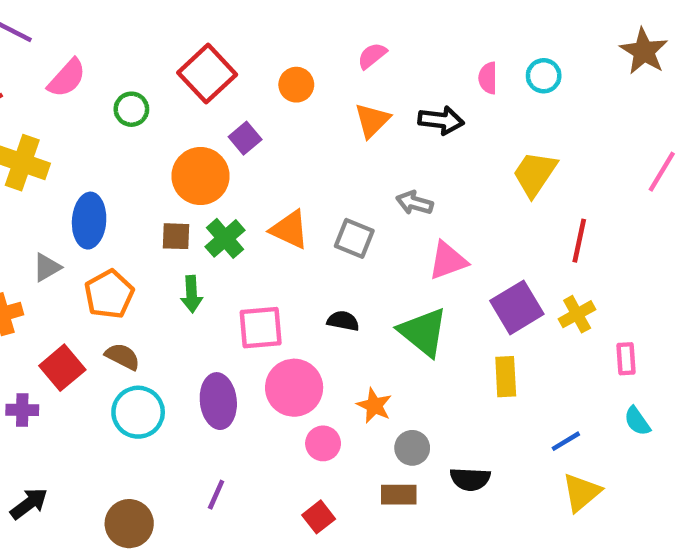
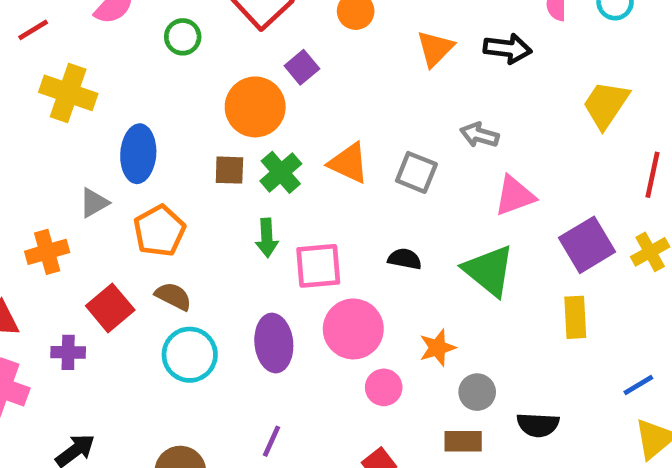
green arrow: (192, 294) -> (267, 238), moved
orange star: (374, 406) -> (437, 348), turned 30

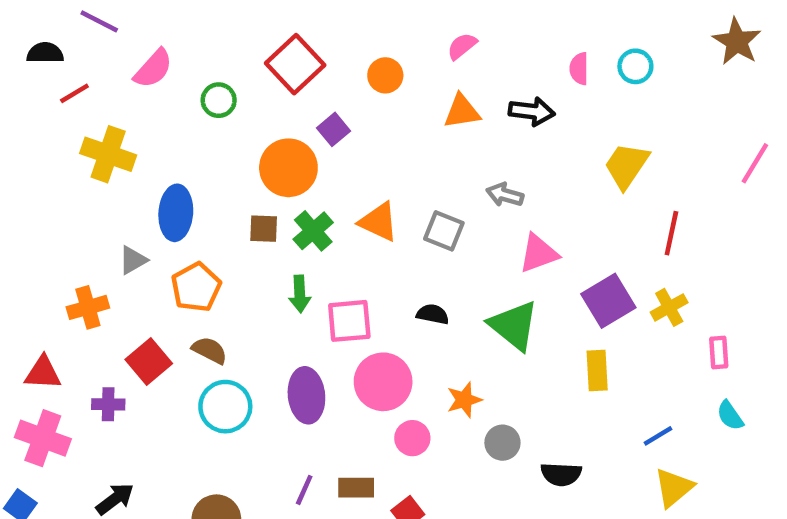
orange triangle: (435, 49) -> (462, 111), turned 36
brown rectangle: (463, 441) -> (356, 488), moved

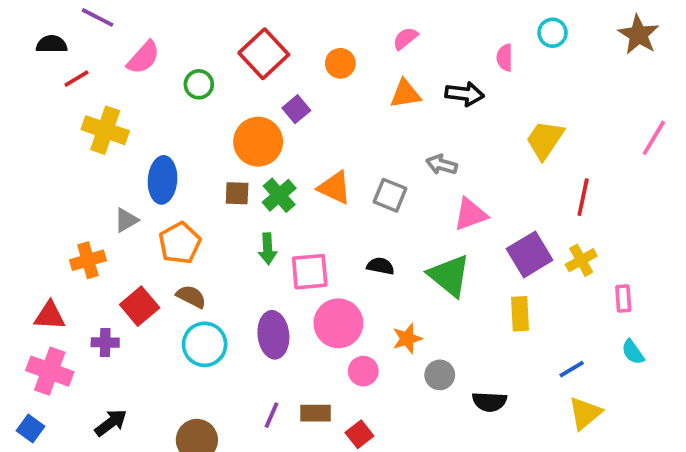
cyan circle: (635, 66) -> (553, 33), moved

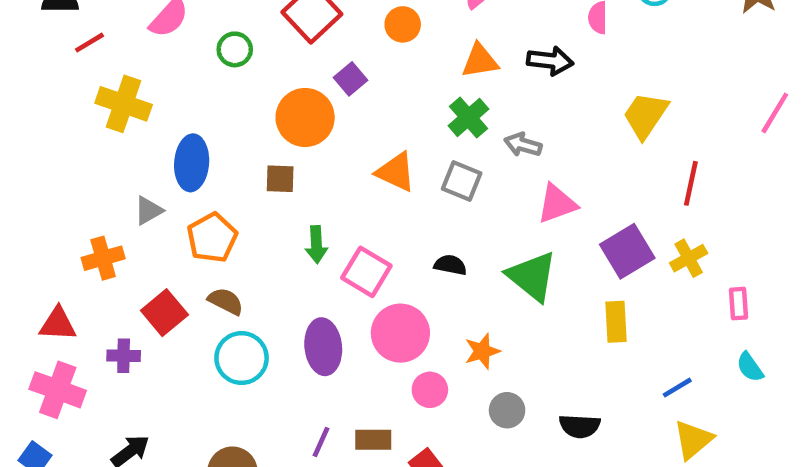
green cross: (279, 195) -> (468, 117), moved
pink square: (310, 272) -> (366, 272), turned 36
gray circle: (440, 375) -> (507, 410), moved

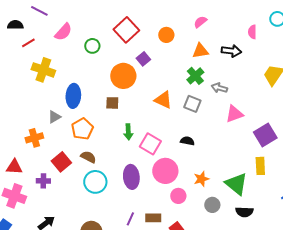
green triangle: (532, 276) -> (236, 184), moved

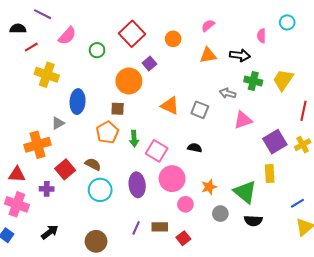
green cross: (195, 76) -> (253, 81), moved, turned -36
orange pentagon: (82, 129) -> (107, 132), moved
orange cross: (34, 138) -> (37, 145), size x1.4

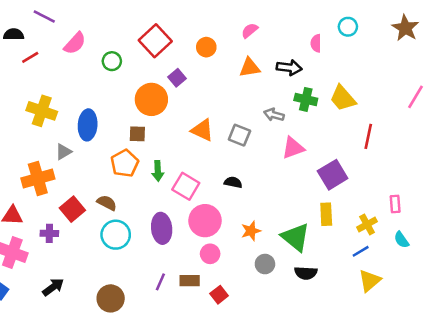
yellow cross: (47, 75) -> (42, 111), moved
yellow trapezoid: (283, 80) -> (343, 98), turned -75
yellow cross: (303, 145) -> (367, 224), moved
pink circle: (185, 204) -> (210, 254), moved

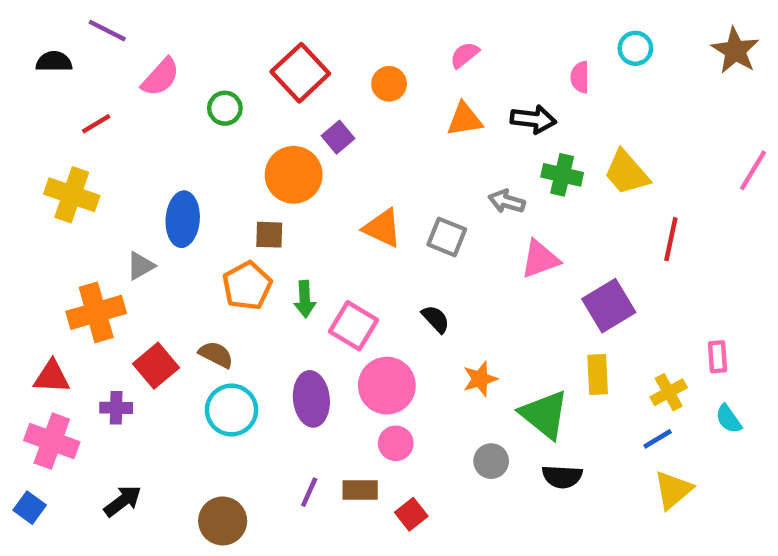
red line: (30, 57) -> (96, 124), moved
yellow cross: (42, 111) -> (72, 195), moved
black semicircle: (233, 182) -> (436, 319), turned 36
orange star: (251, 231) -> (480, 379), moved

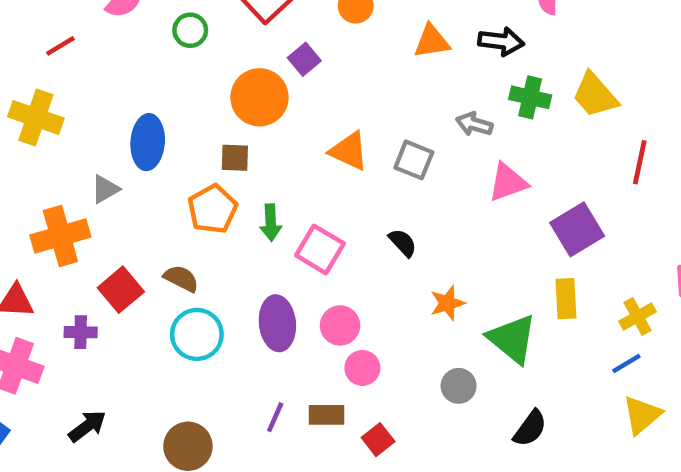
pink circle: (387, 386) -> (340, 325), moved, size x0.7
black semicircle: (562, 477) -> (530, 428), moved, turned -57

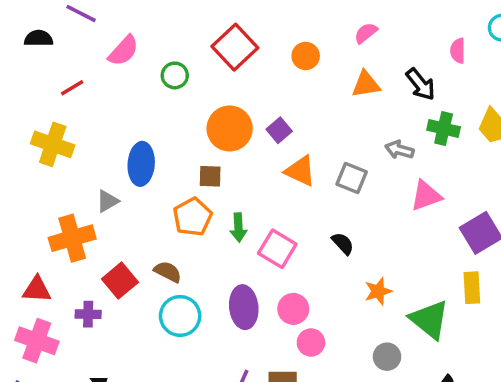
black arrow: (501, 41) -> (421, 84), turned 44
purple square: (304, 59) -> (279, 130), moved

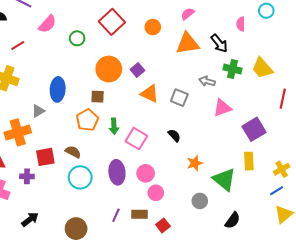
orange triangle: (366, 84) -> (188, 43), size x1.4
red square: (120, 281) -> (45, 157), turned 30

